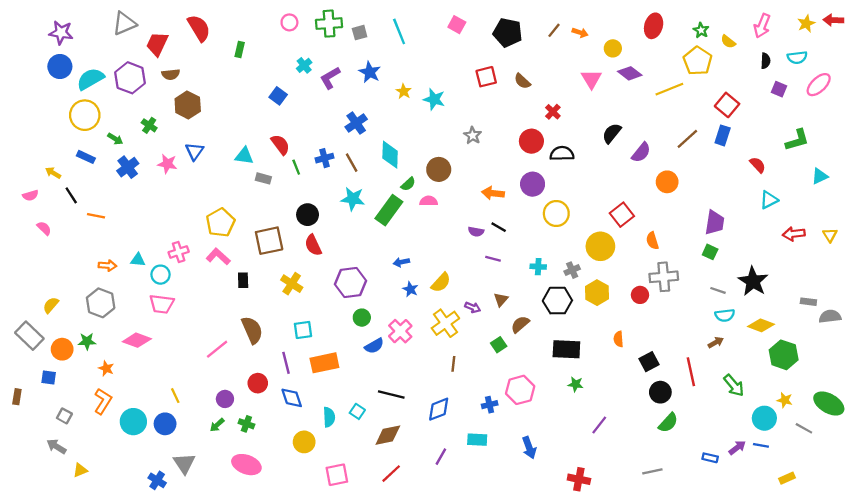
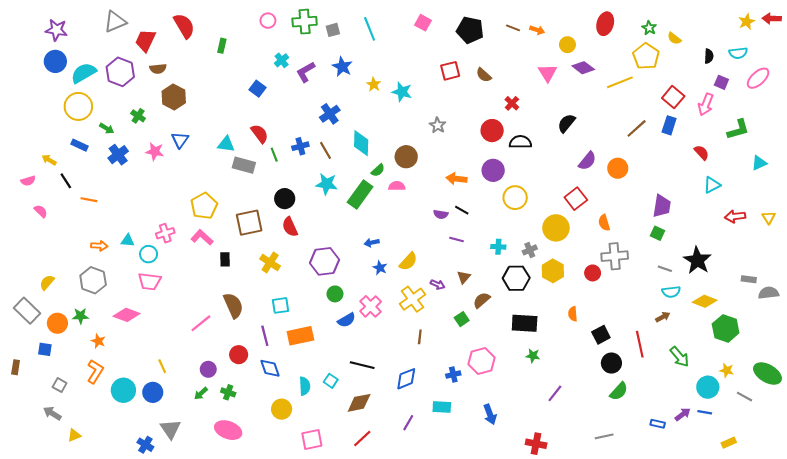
pink arrow: (762, 26) -> (706, 104), moved
brown line: (554, 30) -> (513, 28), turned 72
purple semicircle: (641, 152) -> (587, 161), moved
gray rectangle: (263, 178) -> (244, 165), size x1.5

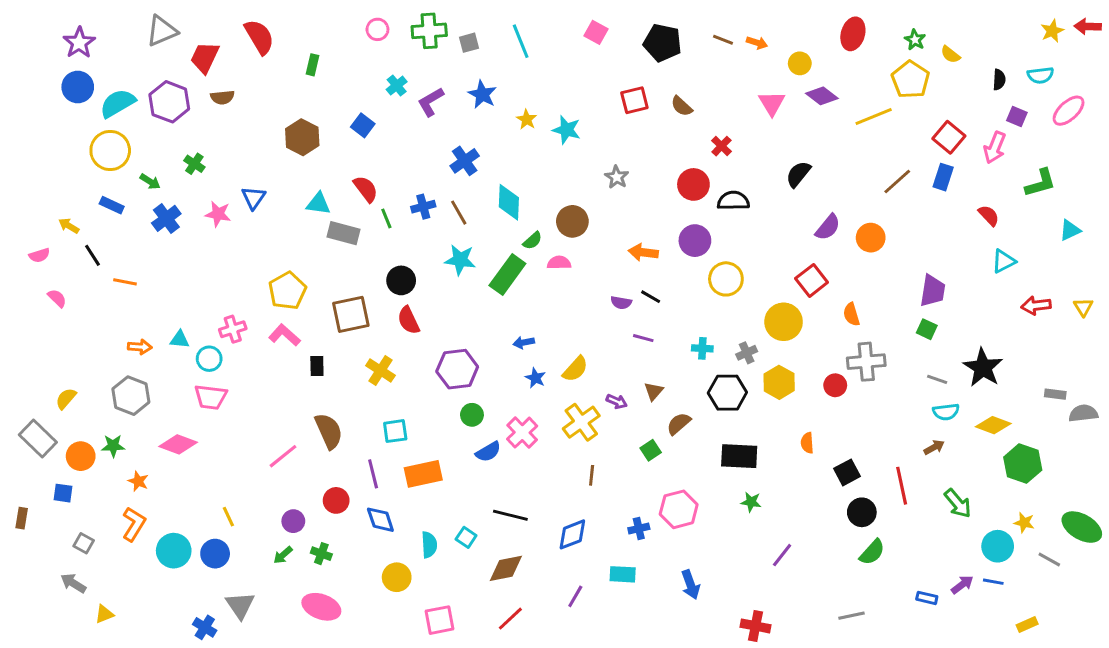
purple star: (56, 30) -> (79, 43), turned 30
brown hexagon: (174, 97) -> (302, 137), moved

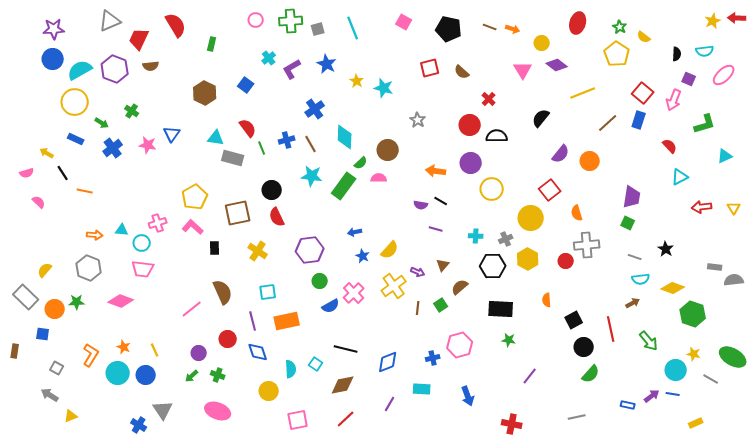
purple star: (79, 43) -> (54, 29), turned 30
yellow line: (874, 117) -> (583, 93), moved
black star: (983, 368) -> (666, 249), size x0.6
brown line: (592, 475) -> (418, 308), moved
orange star: (138, 481) -> (124, 347), moved

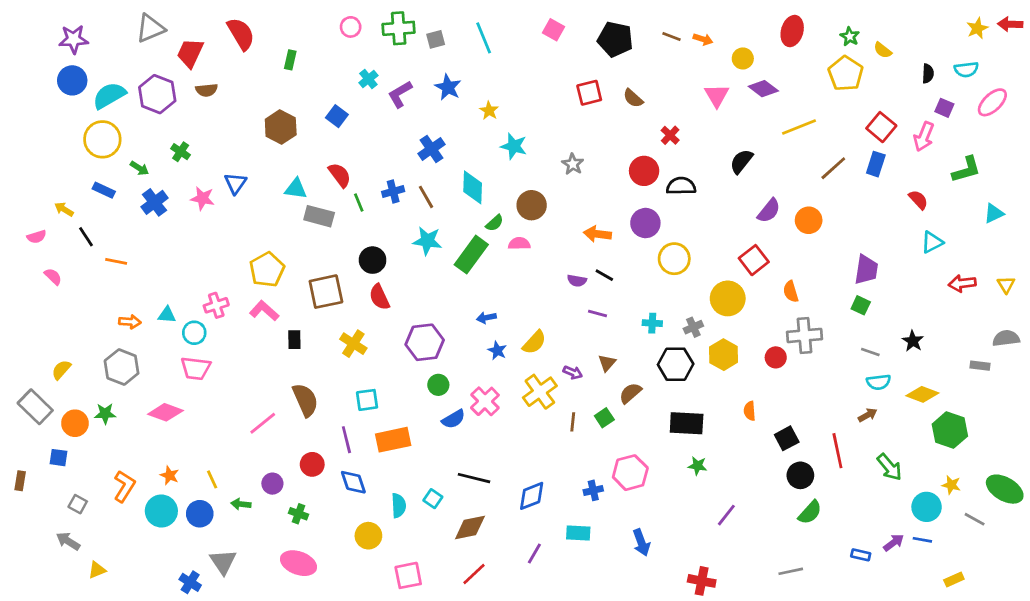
cyan star: (384, 88) -> (514, 146), moved
gray semicircle: (734, 280) -> (1006, 338), moved
green arrow: (192, 376) -> (241, 504), moved, turned 48

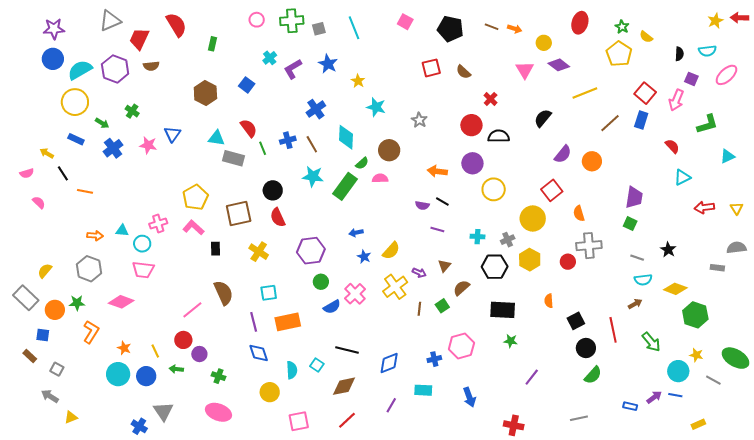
red circle: (312, 464) -> (183, 340), moved
brown rectangle: (20, 481) -> (30, 356), moved, turned -56
orange L-shape: (124, 486) -> (91, 332), moved

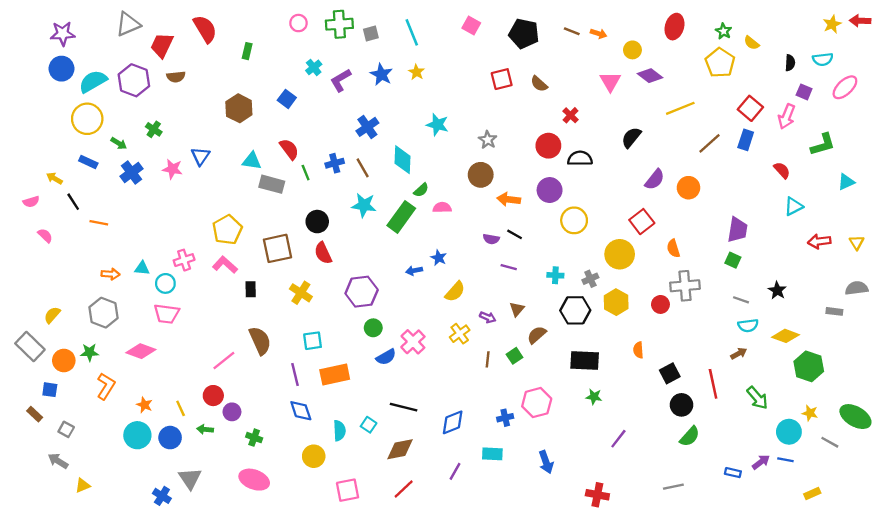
yellow star: (358, 81) -> (416, 72), moved
brown circle: (389, 150) -> (481, 175), moved
blue star: (364, 257) -> (439, 258), moved
yellow cross: (395, 287) -> (460, 334), size x0.7

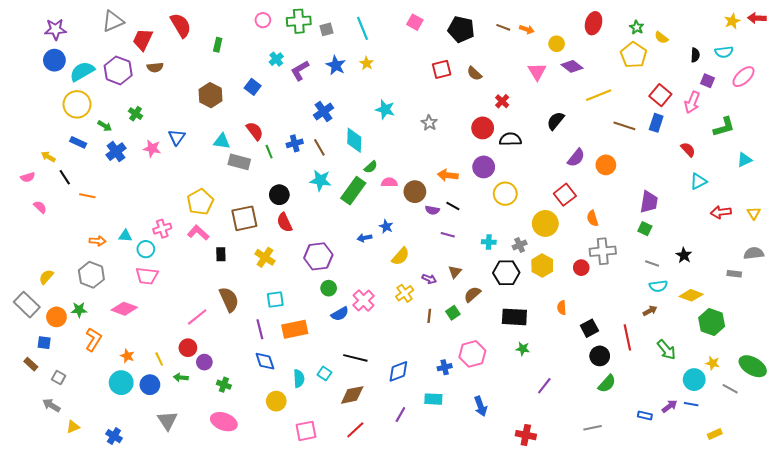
brown line: (710, 143) -> (624, 126), turned 60
brown circle: (481, 175) -> (415, 192), moved
blue cross: (162, 496) -> (114, 436), moved

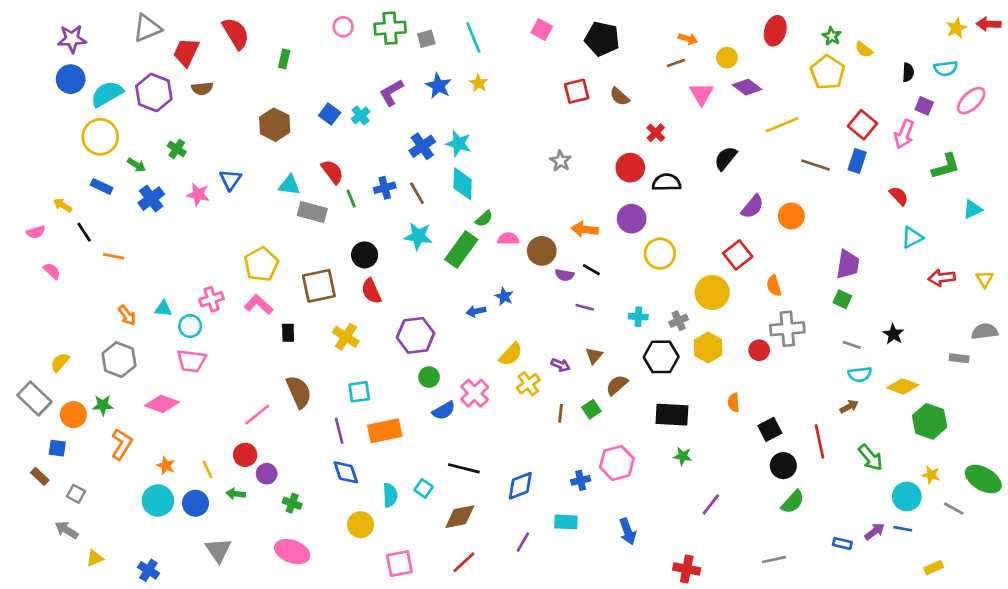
brown line: (503, 27) -> (676, 63), moved, turned -40
cyan cross: (276, 59) -> (361, 115), moved
cyan star: (385, 109) -> (459, 144), moved
orange arrow: (98, 241) -> (127, 315), turned 49
yellow semicircle: (400, 256) -> (511, 354), moved

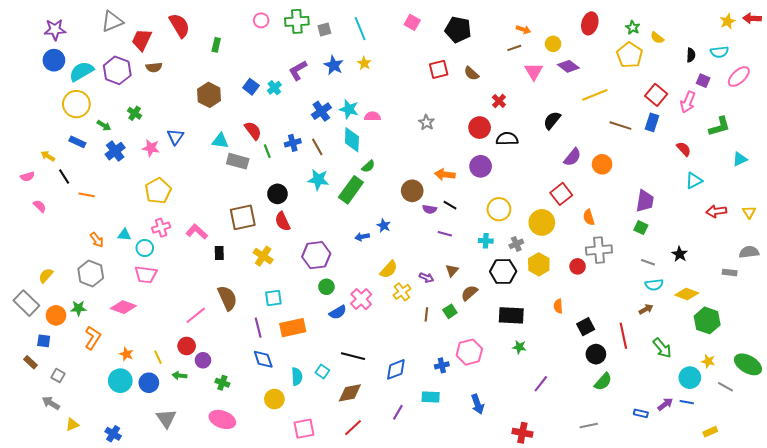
pink semicircle: (508, 239) -> (372, 116), moved
yellow circle: (660, 254) -> (499, 209), moved
yellow pentagon: (261, 264) -> (158, 191), moved

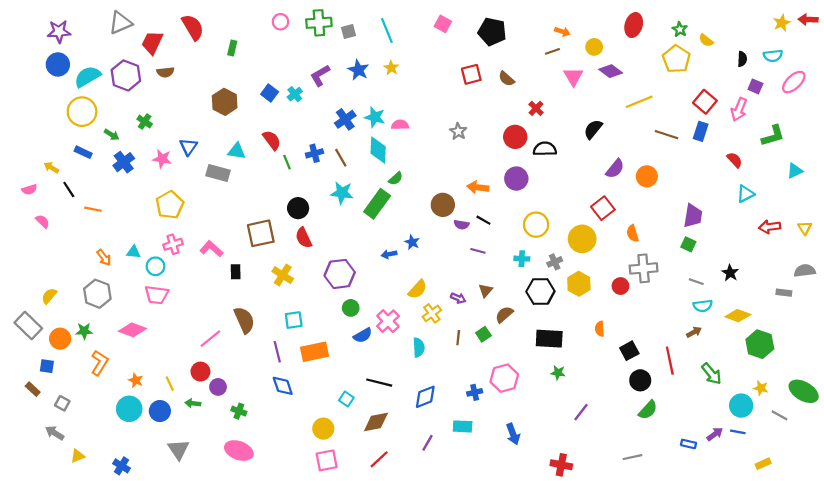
gray rectangle: (238, 161) -> (218, 173), moved
cyan semicircle: (297, 377) -> (419, 347), moved
yellow circle: (274, 399) -> (323, 429), moved

